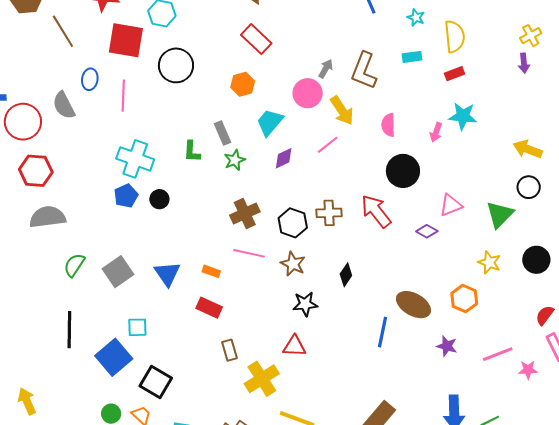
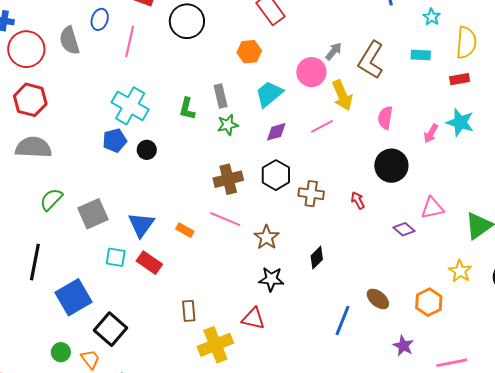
red arrow: (376, 211) -> (358, 200), size x0.5
black hexagon: (293, 223) -> (276, 175), moved
brown ellipse: (413, 305) -> (378, 299), size x0.7
red rectangle: (209, 308) -> (149, 263), moved
cyan square: (137, 327) -> (116, 257), moved

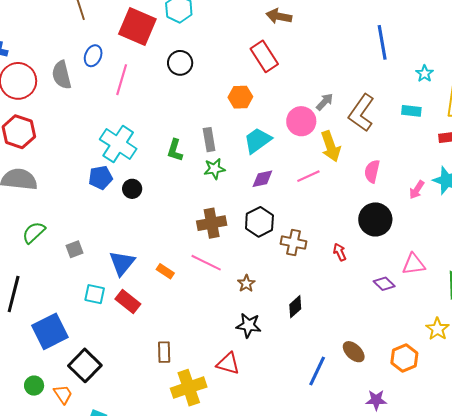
black circle: (187, 21) -> (180, 63), size x0.7
gray square: (93, 214) -> (75, 249), size x0.6
brown star: (267, 237) -> (246, 283), size x0.7
purple star: (403, 346) -> (376, 400), turned -30

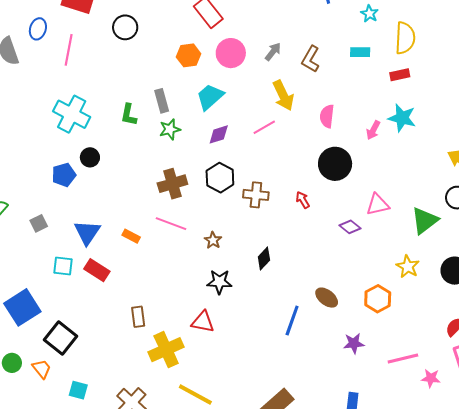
brown L-shape: (361, 113) -> (311, 59), size x0.7
pink circle: (301, 121) -> (231, 53), moved
blue pentagon: (101, 178) -> (64, 175), moved

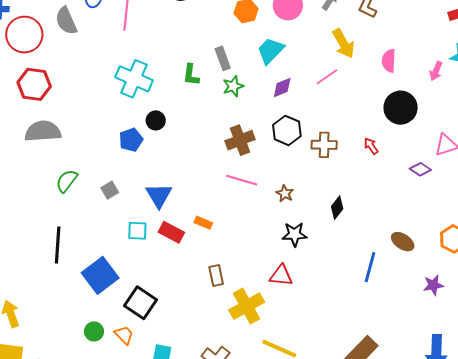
orange rectangle: (131, 236) -> (203, 223), moved

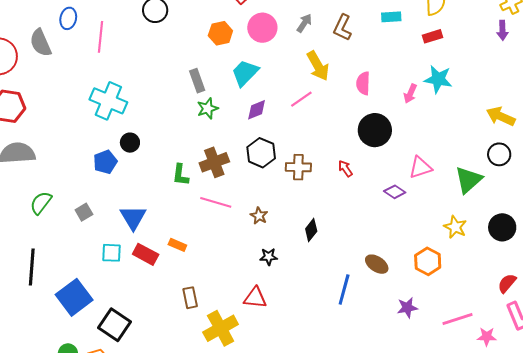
green L-shape: (191, 75) -> (180, 175), moved
black star: (294, 234) -> (269, 257), size x0.7

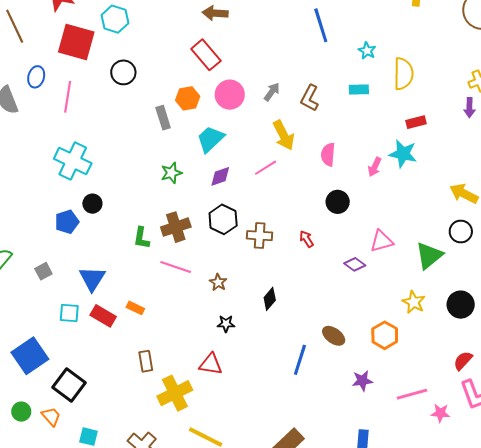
red rectangle: (433, 36) -> (416, 122), moved
gray rectangle: (197, 81) -> (163, 118), moved
black circle: (375, 130) -> (338, 202), size x0.7

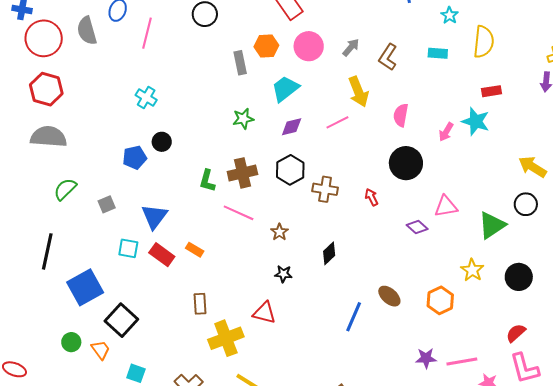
cyan cross: (73, 161) -> (146, 97), size x0.6
black circle: (338, 202) -> (406, 163), size x1.4
purple star: (362, 381) -> (426, 358), moved

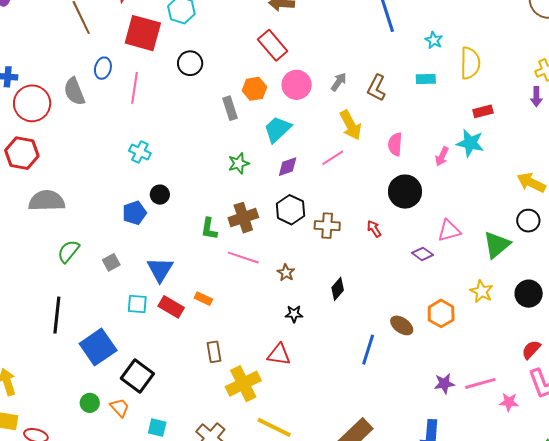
red hexagon: (46, 89) -> (22, 153), moved
orange hexagon: (440, 300) -> (441, 313), moved

